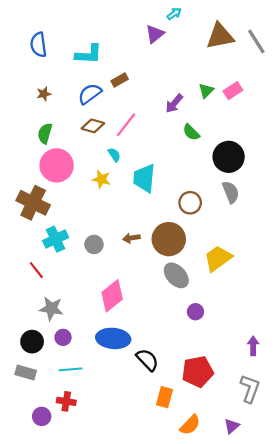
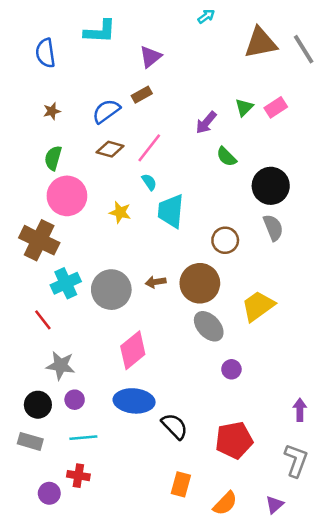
purple triangle: (155, 34) -> (150, 57), moved
cyan L-shape: (89, 54) -> (100, 31), moved
cyan semicircle: (114, 155) -> (149, 182), moved
gray circle: (94, 244) -> (111, 290), size x1.8
orange rectangle: (164, 397) -> (181, 484), moved

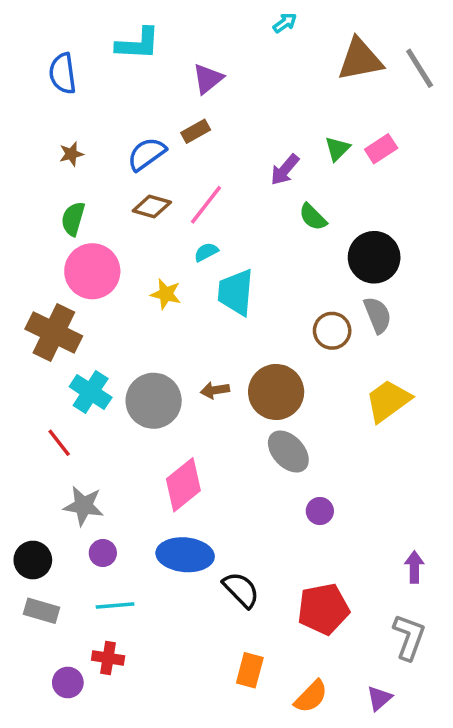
cyan semicircle: (149, 182) -> (206, 252), turned -84
brown circle: (225, 240) -> (332, 331), moved
cyan cross: (66, 283) -> (91, 392), turned -32
yellow trapezoid: (258, 306) -> (388, 401), moved
black circle: (38, 405) -> (33, 560), moved

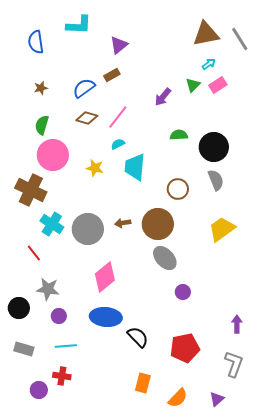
cyan arrow: (285, 23) -> (209, 64), moved
green semicircle: (313, 217) -> (179, 135), moved, turned 132
brown circle: (332, 331) -> (178, 189), moved
black circle: (33, 560) -> (19, 308), moved

